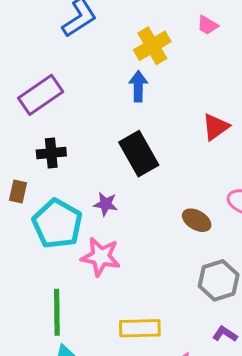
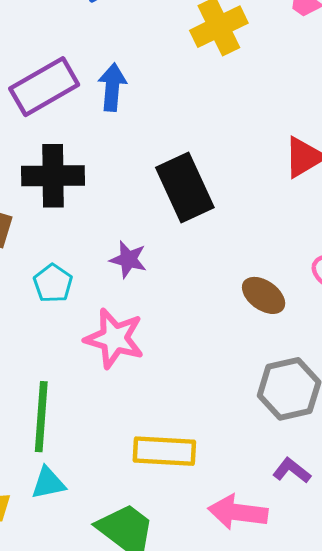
blue arrow: (138, 86) -> (112, 87), moved
black cross: (51, 153) -> (53, 176), size x1.4
cyan pentagon: (57, 224) -> (53, 283), size x0.5

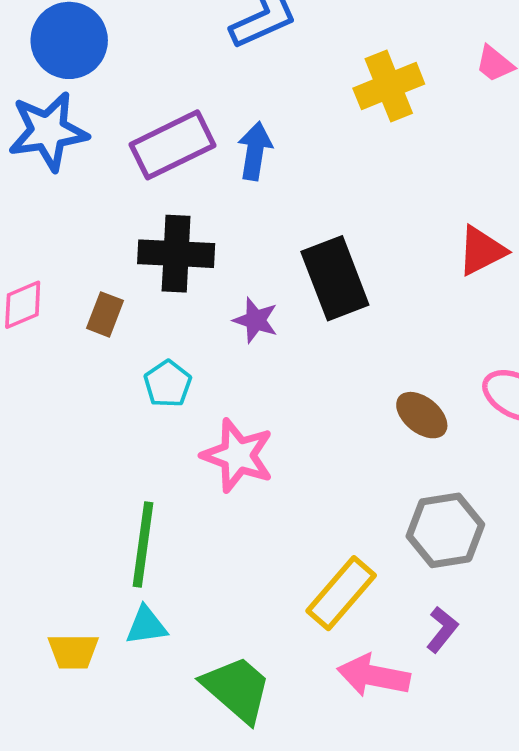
purple star: (128, 259) -> (256, 320), moved
yellow rectangle: (164, 451) -> (341, 593), moved, turned -56
purple L-shape: (292, 471) -> (442, 629), turned 87

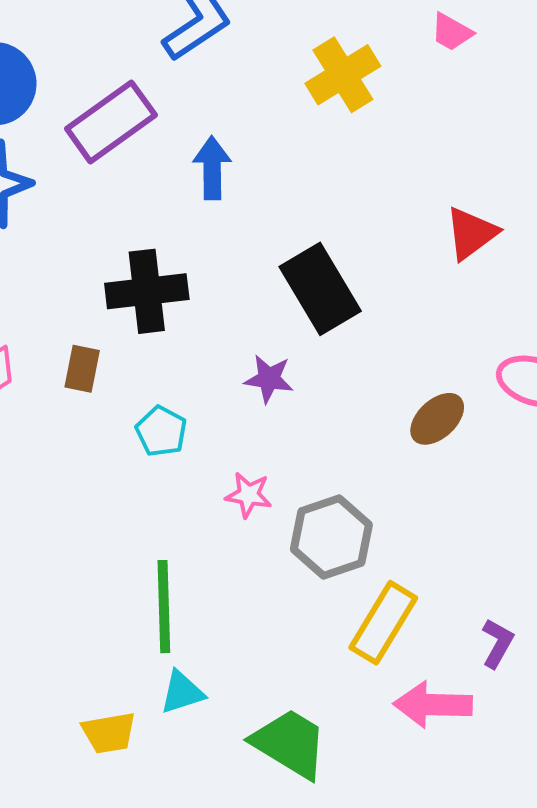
purple rectangle: (172, 145) -> (111, 122), moved
purple star: (256, 320) -> (269, 379), moved
brown ellipse: (422, 415) -> (437, 419), turned -72
pink star: (238, 455) -> (249, 495), size x0.6
gray hexagon: (445, 530) -> (331, 537), moved

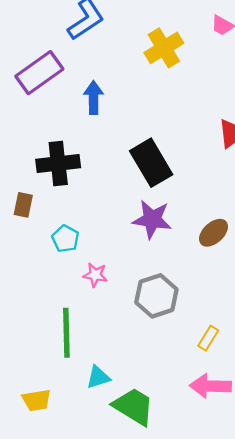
purple star: (269, 379) -> (152, 219), moved, size x1.5
pink star: (249, 495) -> (95, 275), moved
yellow rectangle: (383, 623) -> (208, 338), moved, size x0.6
cyan triangle: (182, 692) -> (98, 377), moved

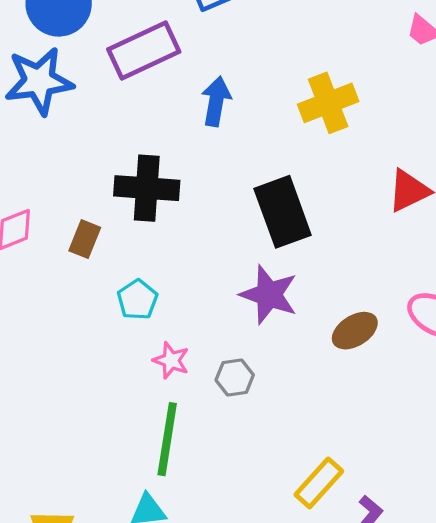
yellow cross: (164, 48) -> (328, 103), moved
gray hexagon: (156, 296) -> (235, 378), moved, size x0.6
green line: (66, 333) -> (167, 439), moved
yellow rectangle: (208, 338) -> (319, 483), size x1.4

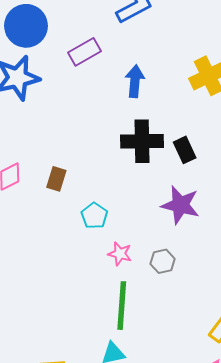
purple rectangle: (144, 50) -> (85, 52), size x0.7
black cross: (147, 188) -> (142, 141), moved
black rectangle: (283, 212) -> (185, 150), size x0.6

